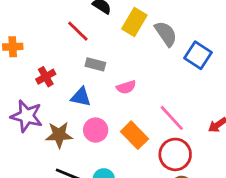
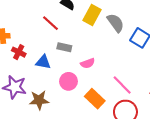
red cross: (46, 77) -> (19, 52), moved, turned -32
blue triangle: (81, 97) -> (43, 62), moved
pink circle: (96, 130) -> (68, 81), moved

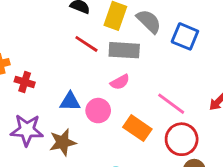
red line: (51, 23) -> (86, 44), moved
gray rectangle: (64, 47) -> (124, 50), moved, size x1.5
blue triangle: (43, 62) -> (70, 102), moved

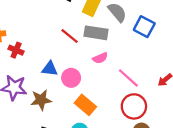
red line: (86, 44) -> (70, 36), moved
pink semicircle: (120, 82) -> (100, 58), moved
orange rectangle: (137, 128) -> (85, 105), moved

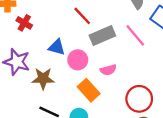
gray rectangle: (96, 33) -> (102, 35), moved, turned -40
pink semicircle: (100, 58) -> (108, 70), moved
pink line: (128, 78) -> (135, 35), moved

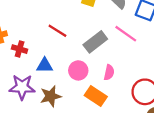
red line: (82, 16) -> (57, 31), moved
blue triangle: (57, 47) -> (45, 65), moved
pink semicircle: (108, 70) -> (109, 72), turned -48

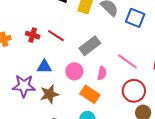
pink line: (126, 34) -> (127, 61), moved
red cross: (20, 49) -> (33, 35), moved

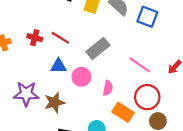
blue triangle: (44, 67) -> (58, 66), moved
pink semicircle: (102, 73) -> (108, 88), moved
orange rectangle: (90, 94) -> (123, 112), moved

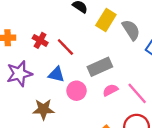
pink semicircle: (108, 88) -> (110, 90), moved, turned -144
purple star: (26, 94) -> (19, 74), moved, turned -30

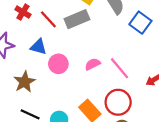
gray rectangle: (100, 67) -> (77, 19), moved
brown star: (43, 109) -> (24, 82), turned -30

